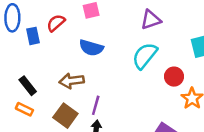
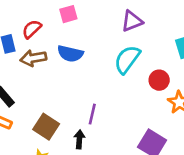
brown arrow: (72, 81) -> (33, 58), moved
purple line: (96, 105) -> (92, 114), moved

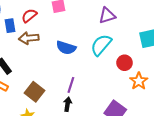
blue semicircle: (70, 54) -> (66, 48), moved
black arrow: (79, 139) -> (68, 104), moved

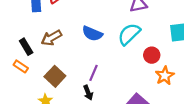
brown arrow: (29, 38) -> (51, 38), moved, turned -30
black arrow: (68, 104) -> (88, 93), turned 144

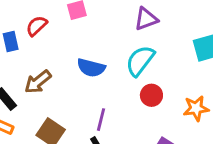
red circle: (152, 55) -> (151, 95), moved
orange star: (165, 76) -> (196, 108), turned 30

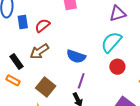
red semicircle: (37, 26) -> (42, 26), moved
blue semicircle: (91, 68) -> (76, 56), moved

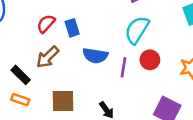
blue rectangle: (23, 22) -> (72, 28), moved
purple line: (81, 81) -> (123, 67), moved
brown square: (46, 87) -> (63, 101), turned -30

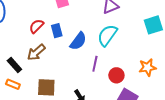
blue semicircle: (95, 56) -> (78, 41), moved, turned -66
red circle: (150, 60) -> (116, 75), moved

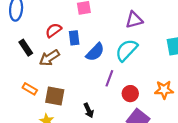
black rectangle: (14, 65) -> (26, 48), moved
orange rectangle: (13, 84) -> (30, 89), moved

